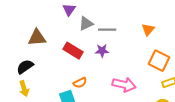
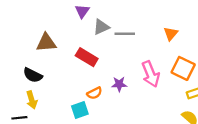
purple star: (102, 51) -> (119, 84), moved
black semicircle: (25, 67) -> (33, 75), turned -120
pink arrow: (124, 85) -> (151, 74), moved, turned 55

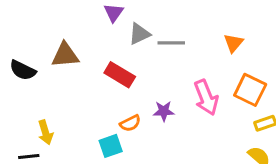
black semicircle: (33, 75) -> (23, 70), moved

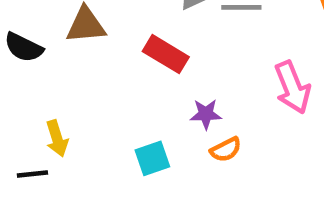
purple star: (164, 111) -> (206, 114), moved
orange semicircle: (130, 123) -> (226, 150), moved

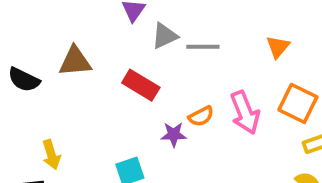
orange semicircle: (226, 150) -> (201, 116), moved

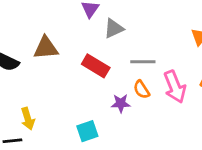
gray line: (203, 47) -> (143, 62), moved
orange semicircle: (201, 116) -> (141, 89), turned 84

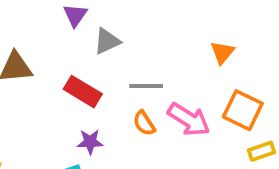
pink arrow: (175, 87) -> (189, 119), turned -36
purple star: (121, 103) -> (90, 142), moved

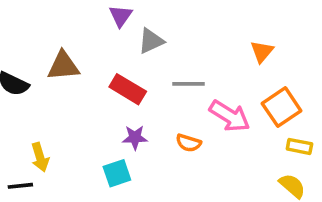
orange square: (243, 110) -> (282, 107), turned 30
orange semicircle: (144, 123) -> (189, 143), moved, turned -40
yellow rectangle: (261, 151) -> (299, 146), turned 30

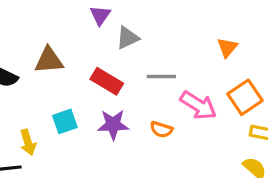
purple star: (135, 137) -> (113, 125), size x1.4
cyan square: (117, 173) -> (65, 121), moved

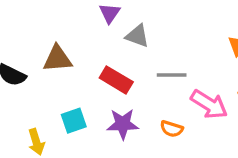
gray triangle: (128, 38) -> (137, 36), turned 45

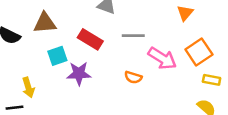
cyan square: (74, 121) -> (57, 56), moved
purple star: (123, 124) -> (79, 74), moved

